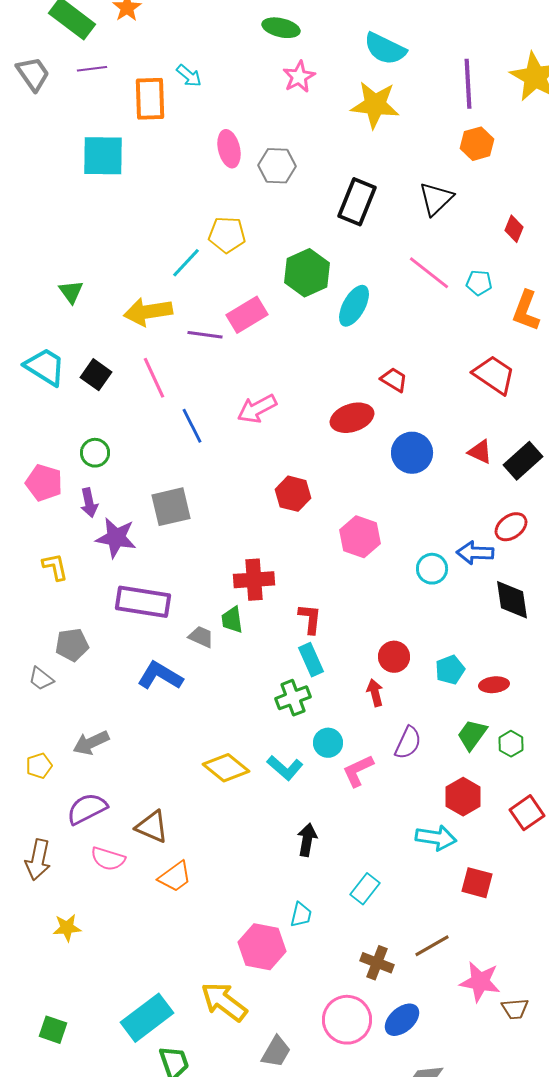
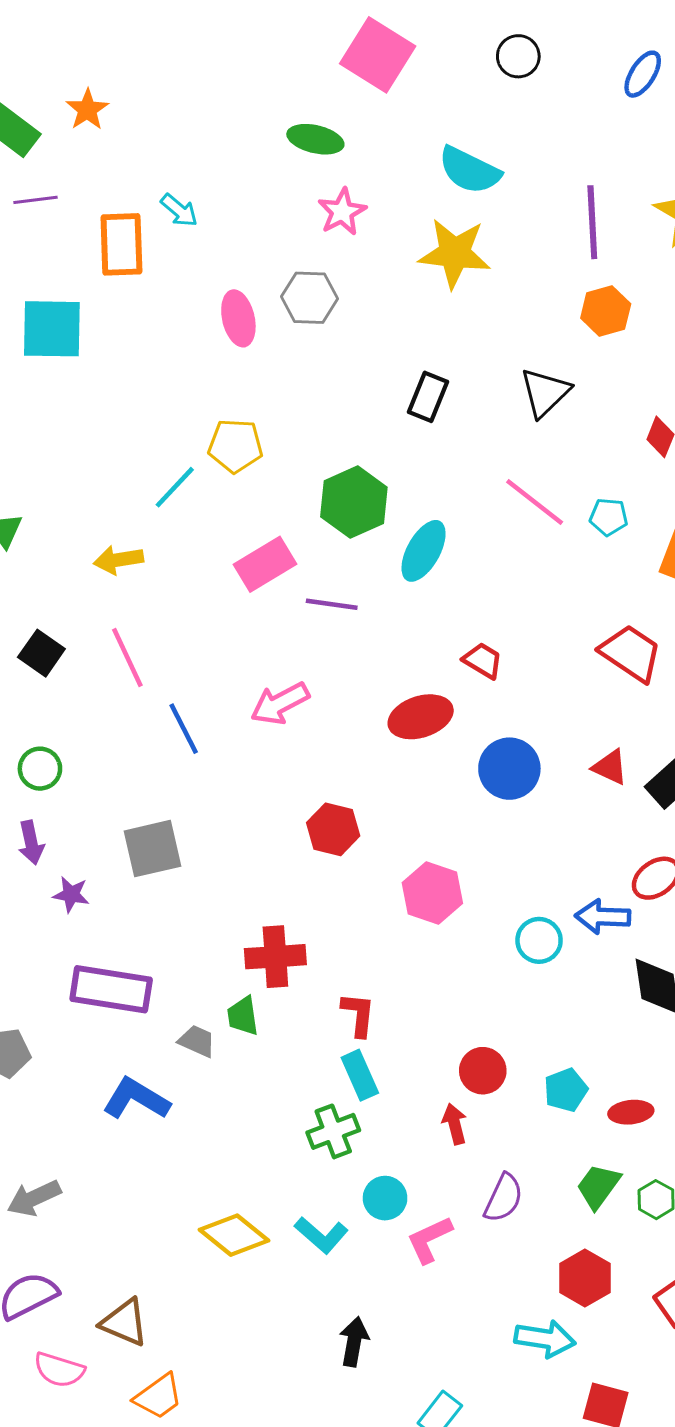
gray hexagon: (277, 166) -> (309, 298), moved
black rectangle: (357, 202) -> (428, 397), size x0.7
yellow arrow: (148, 312) -> (118, 560), size x0.7
purple line: (205, 335) -> (332, 604), moved
purple star: (116, 538) -> (71, 894), size x0.6

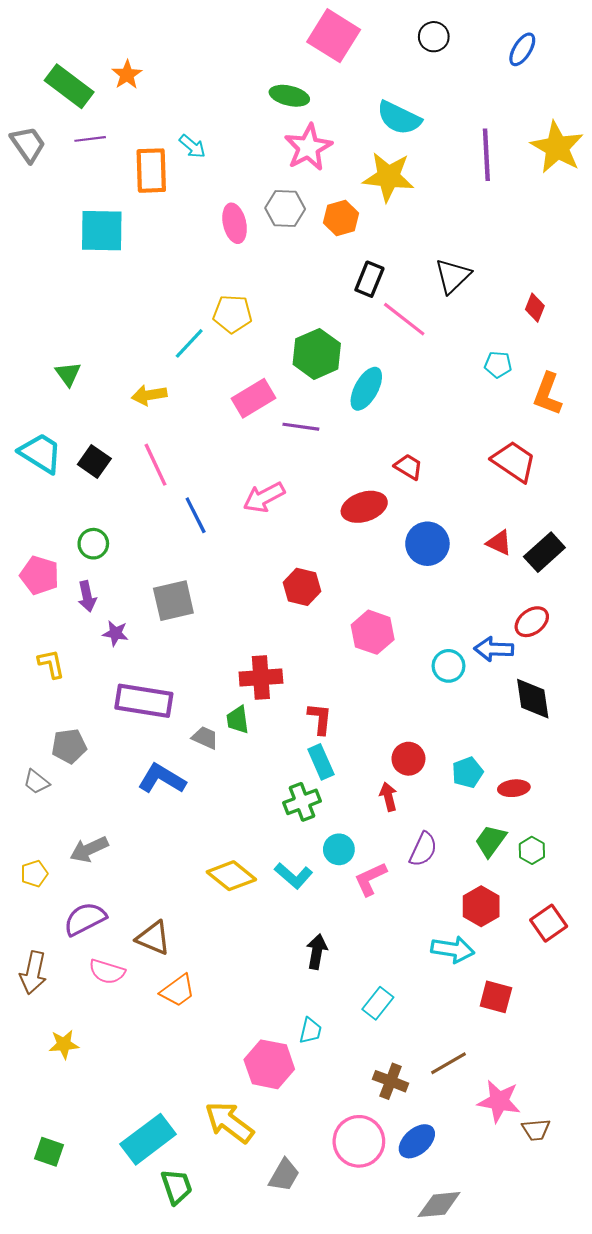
pink star: (342, 212) -> (308, 147), size x1.4
orange hexagon: (606, 311) -> (341, 218), moved
pink line: (535, 502) -> (404, 319), moved

